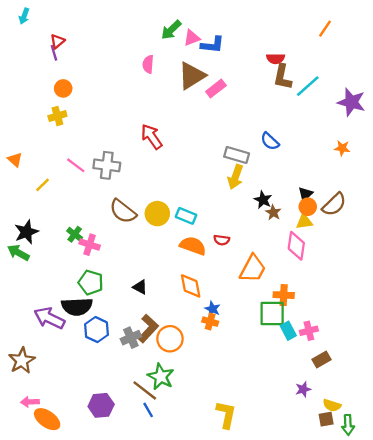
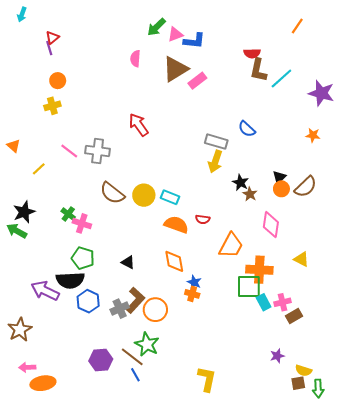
yellow triangle: (304, 222) -> (301, 259), moved, turned 35
orange cross: (284, 295) -> (259, 270), size x1.4
brown rectangle: (322, 359) -> (294, 316), moved
purple hexagon: (101, 405) -> (101, 360), moved
orange ellipse: (47, 419) -> (43, 383), turned -45

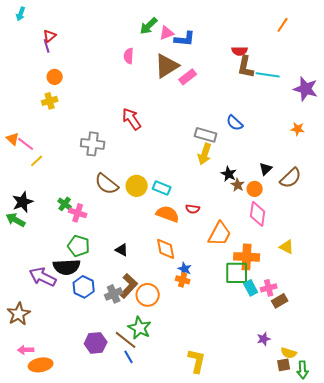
cyan line: (281, 79) -> (268, 75), turned 50
pink line: (69, 151) -> (26, 144), moved
orange circle: (281, 189) -> (255, 189), moved

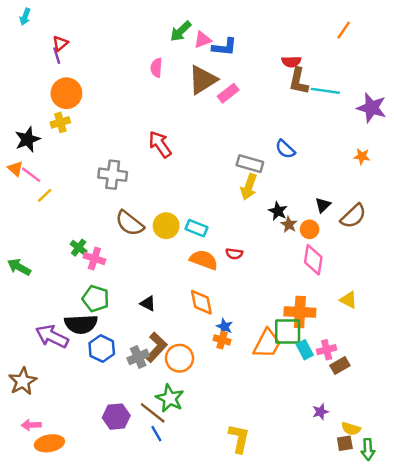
orange circle: (55, 77) -> (66, 93), size x1.6
black star: (23, 202) -> (28, 139), moved
orange trapezoid: (220, 234) -> (267, 344), moved

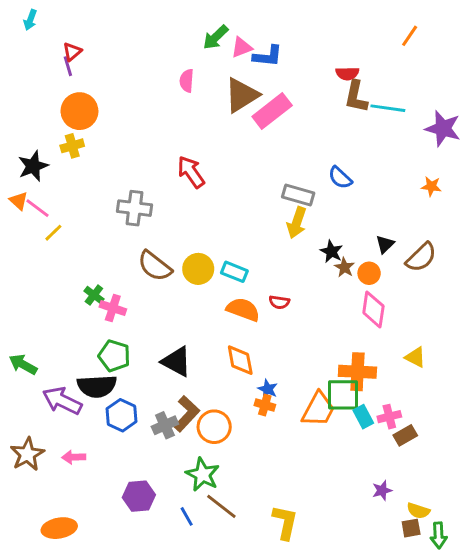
pink rectangle: (228, 93) -> (272, 111), size x1.5
green arrow: (19, 267) -> (23, 364), moved
black triangle: (148, 303) -> (176, 362), size x1.6
brown line: (153, 413) -> (221, 506), moved
pink arrow: (31, 425) -> (74, 457), moved

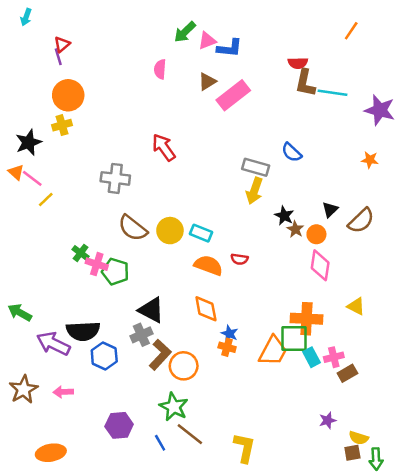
brown triangle: (242, 95) -> (207, 82), size x0.6
green pentagon: (114, 356) -> (115, 272), moved
gray cross: (165, 425) -> (141, 335), moved

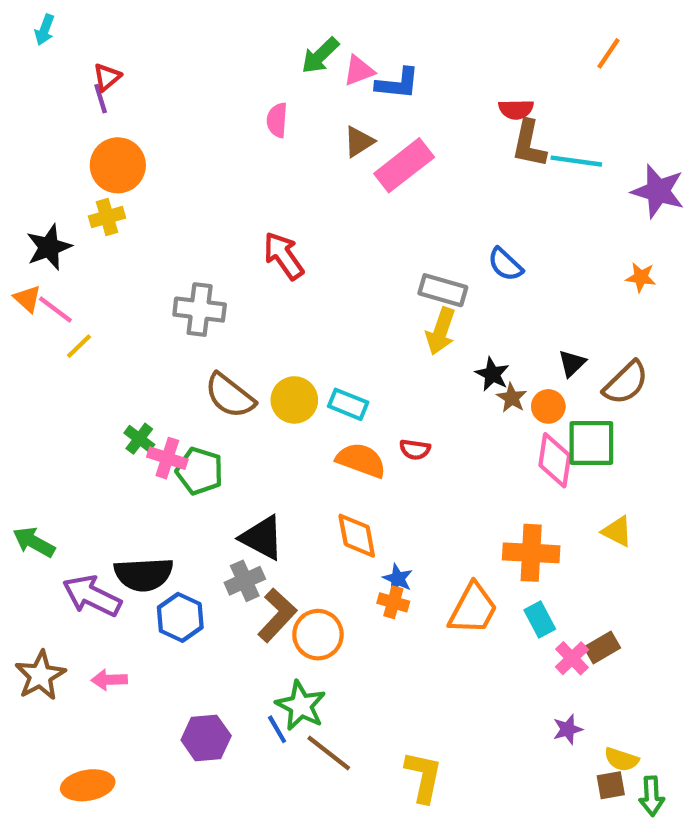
green square: (294, 339) -> (591, 443), moved
pink cross: (334, 357) -> (572, 658), moved, turned -30
blue line: (160, 443) -> (277, 729), moved

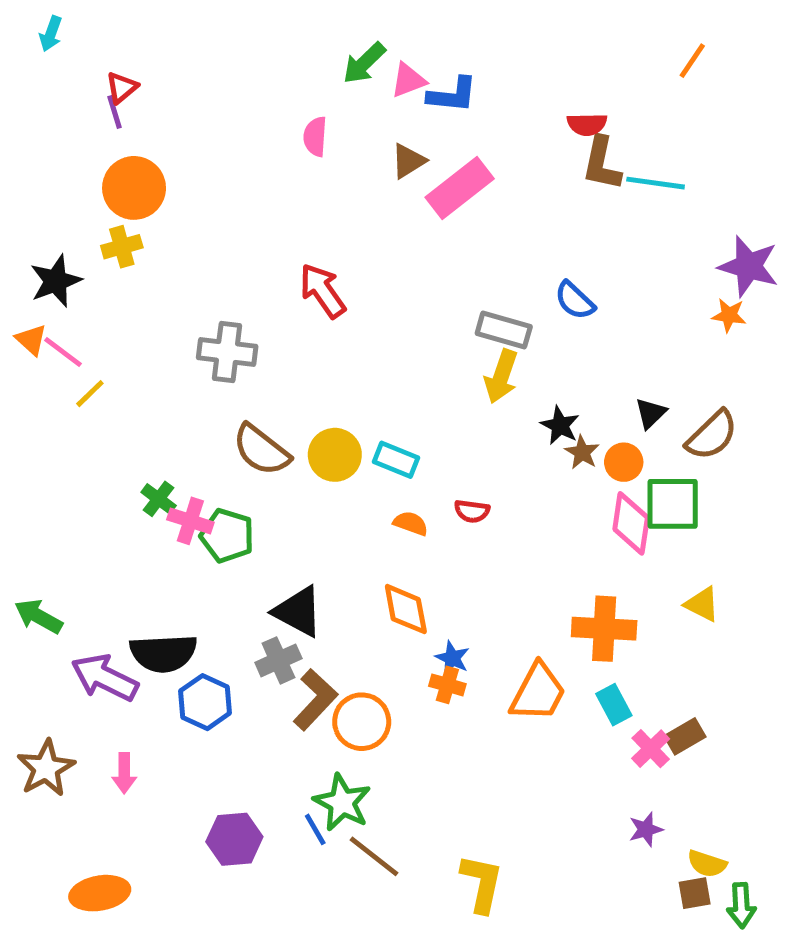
purple star: (658, 191) -> (749, 266), moved
orange semicircle: (361, 460) -> (411, 523), size x0.6
pink arrow: (109, 680) -> (124, 773), turned -88

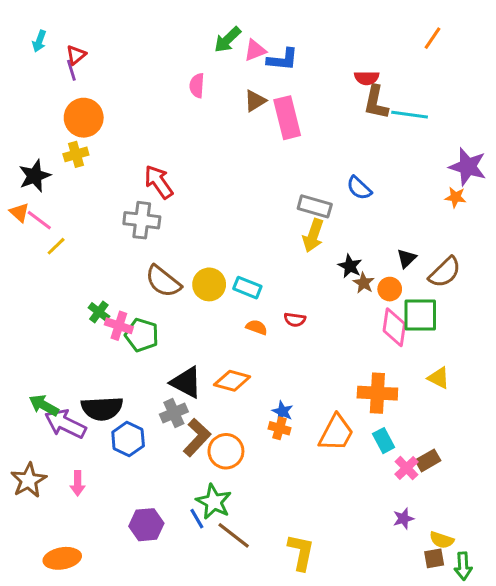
cyan arrow: (51, 34) -> (39, 41), moved
pink rectangle: (460, 188) -> (287, 118), turned -66
red arrow: (323, 291) -> (159, 182), moved
orange diamond: (406, 609) -> (232, 381), moved, turned -64
green arrow: (39, 616) -> (44, 405), moved

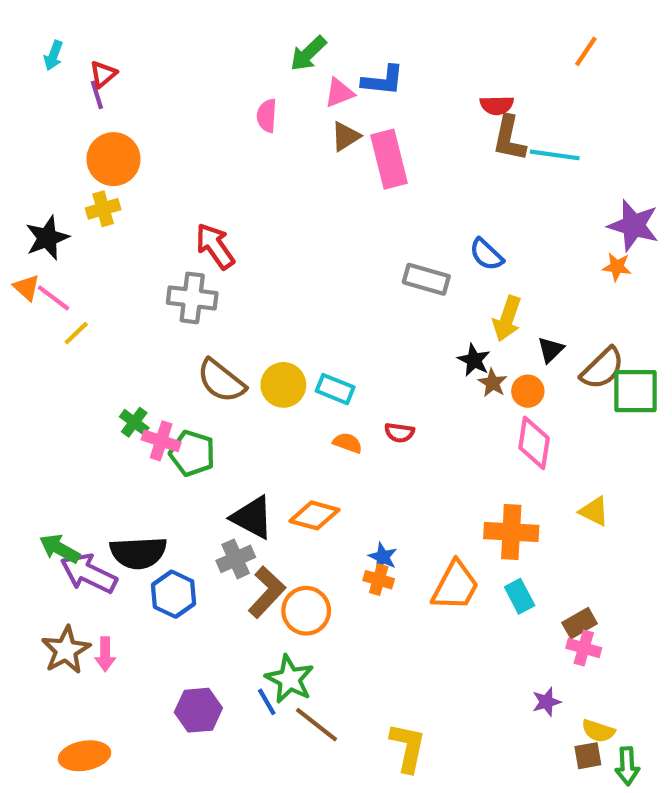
pink triangle: (255, 50) -> (339, 93), moved
yellow arrow: (313, 235) -> (507, 319), moved
green square: (420, 315) -> (636, 391), moved
pink cross: (407, 468) -> (584, 648), moved, turned -30
brown star: (29, 480) -> (66, 650), moved

